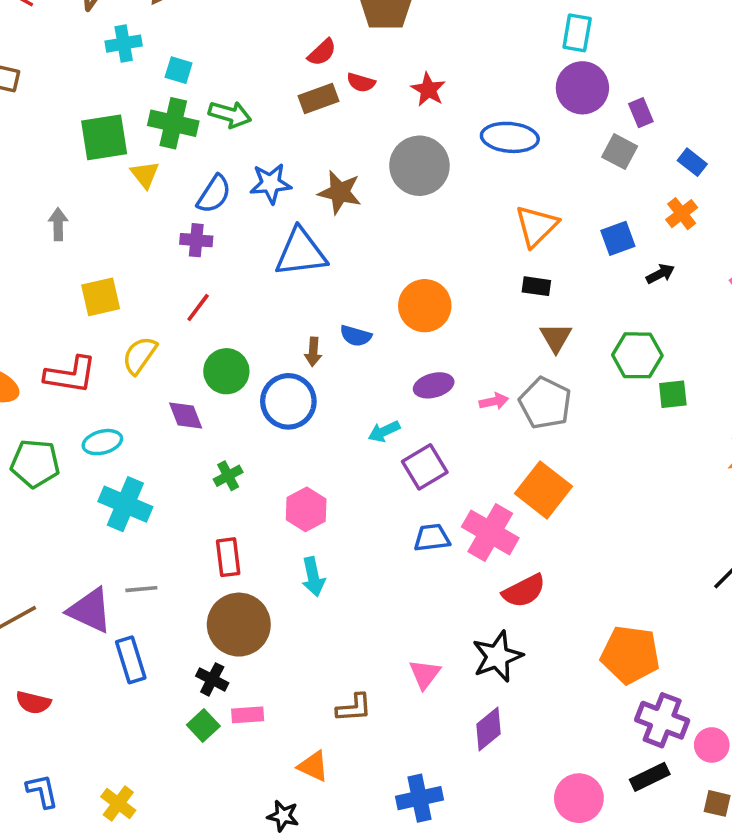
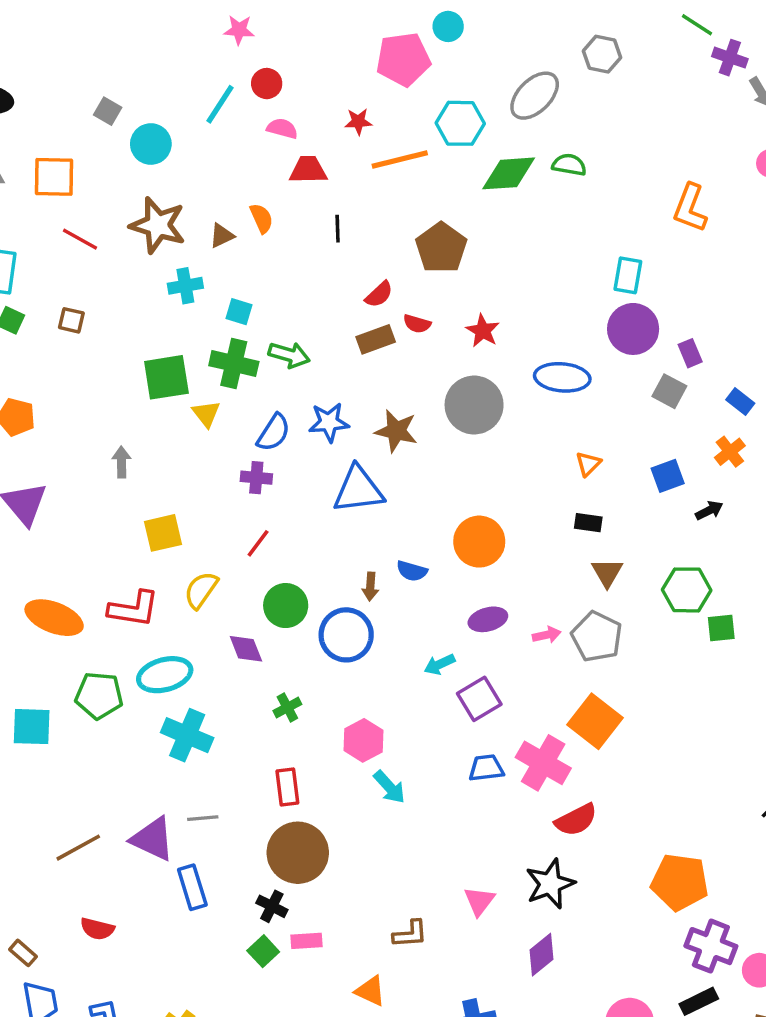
orange triangle: (536, 226) -> (588, 464), size x0.6
cyan ellipse: (102, 442) -> (165, 675), size x1.4
cyan arrow: (313, 577) -> (389, 787), moved, turned -30

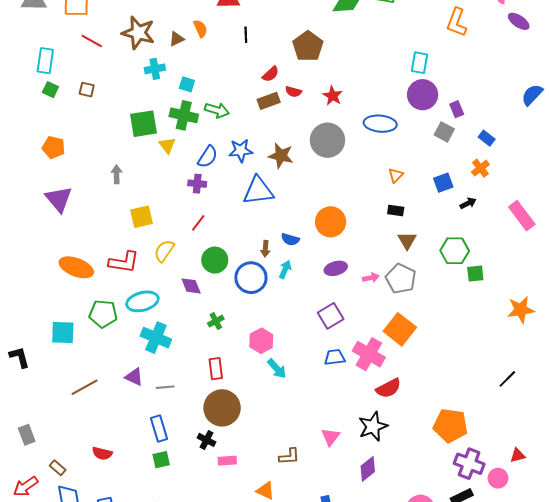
cyan arrow: (440, 664) -> (285, 269), moved, turned 138
purple triangle: (153, 839) -> (134, 377), moved, size x0.7
brown line: (78, 848) -> (85, 387), moved
green square: (263, 951) -> (161, 460), moved, turned 30

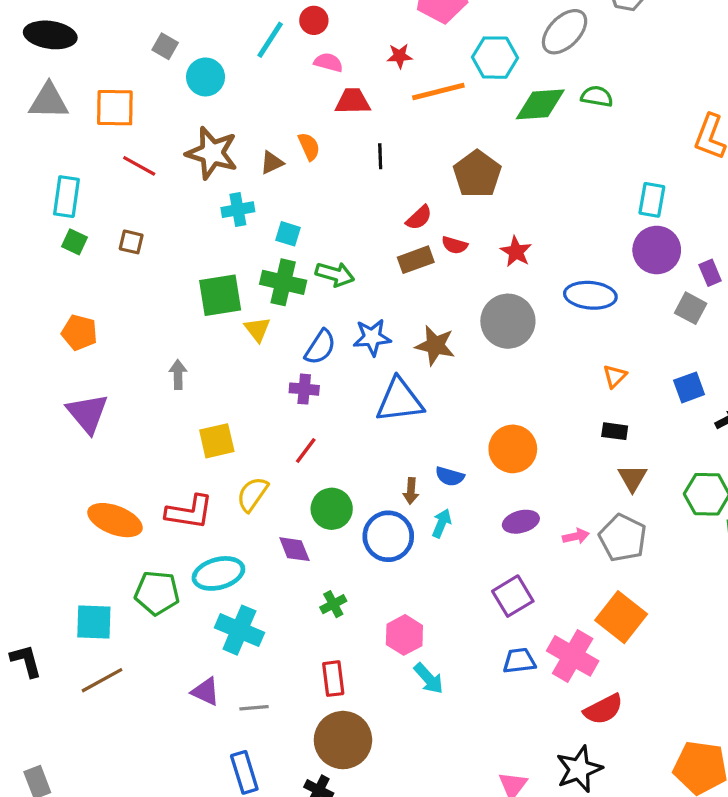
brown line: (85, 387) -> (102, 680), moved

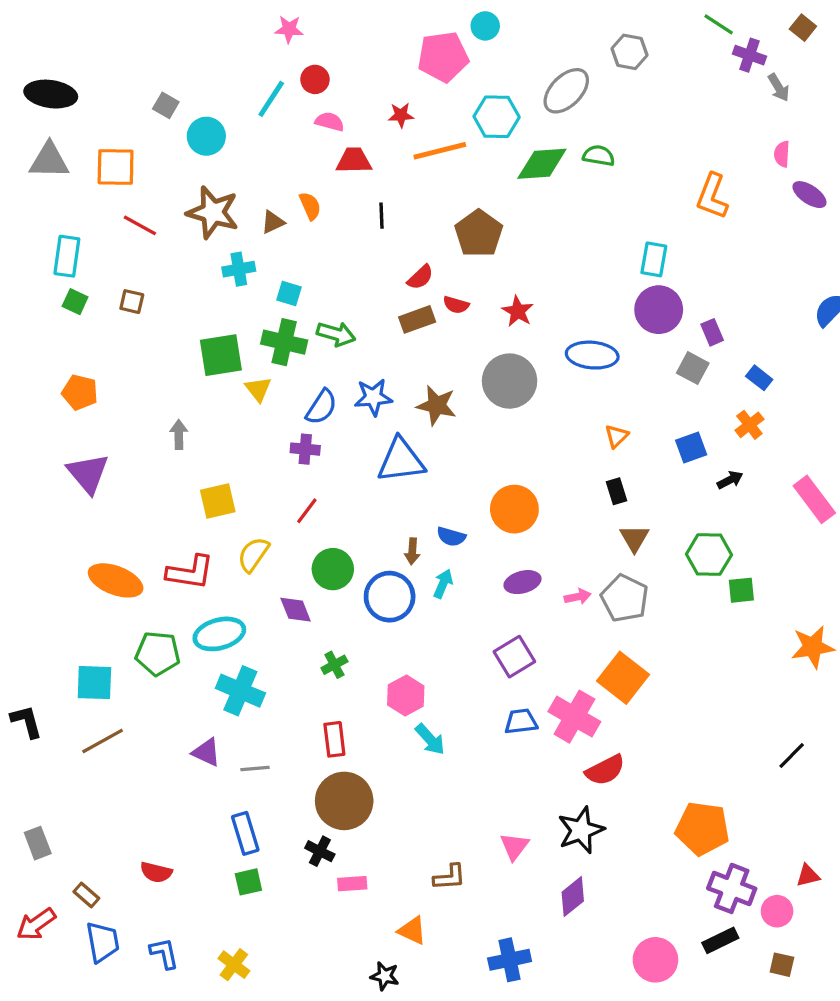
black rectangle: (615, 431) -> (617, 491), turned 65

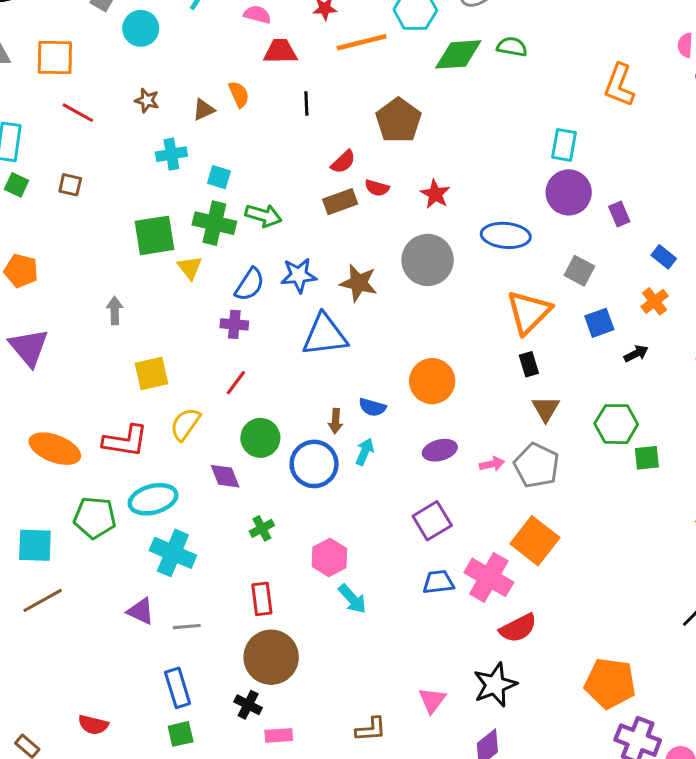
brown star: (213, 212) -> (147, 100), size x0.5
gray square: (693, 368) -> (579, 271), moved
orange triangle: (617, 436) -> (529, 312), size x2.0

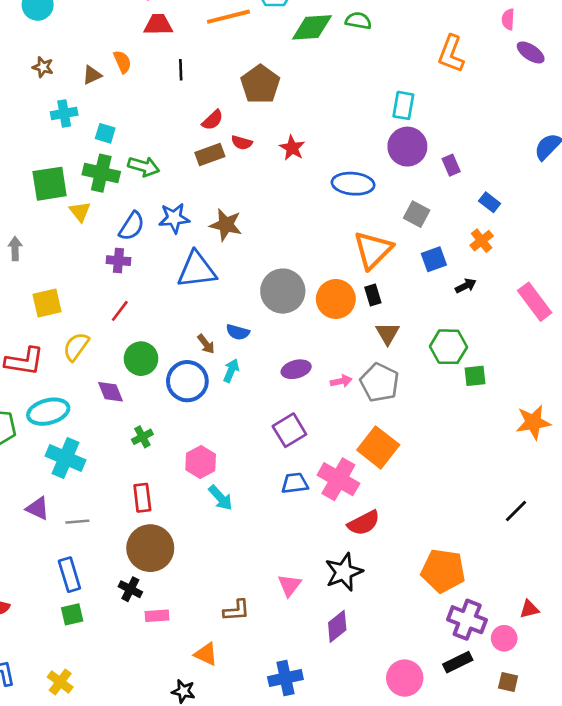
gray circle: (428, 260) -> (283, 291), moved
orange circle: (432, 381) -> (336, 299), moved
brown arrow: (336, 421) -> (206, 344), turned -42

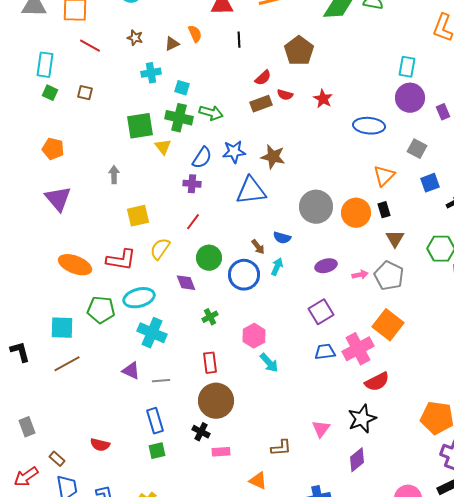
orange triangle: (373, 250) -> (384, 176), size x0.7
pink cross: (338, 479) -> (358, 349), turned 32

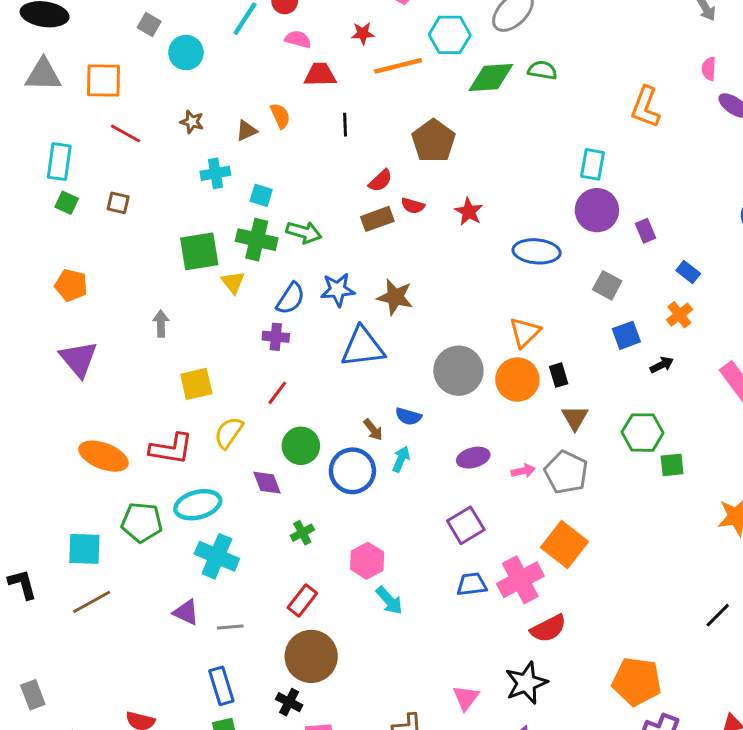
orange triangle: (384, 176) -> (525, 332), moved
red rectangle: (210, 363) -> (302, 600), turned 45

